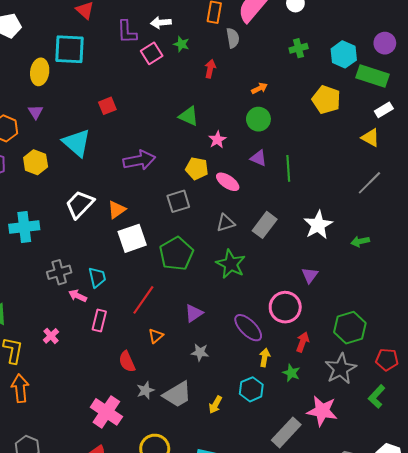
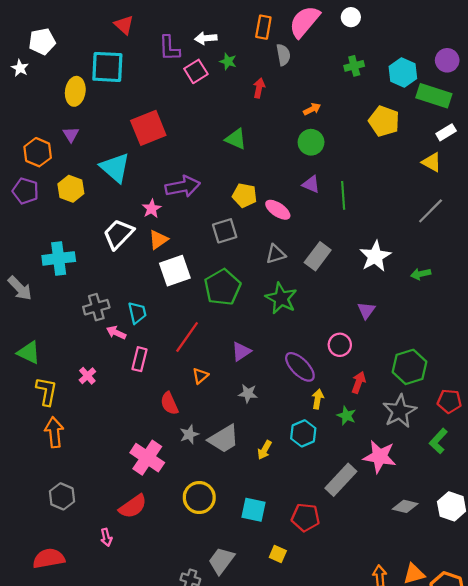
red square: (107, 106) -> (148, 128), size x1.8
pink star: (217, 140) -> (152, 209), moved
pink circle: (285, 307) -> (340, 345), size x0.7

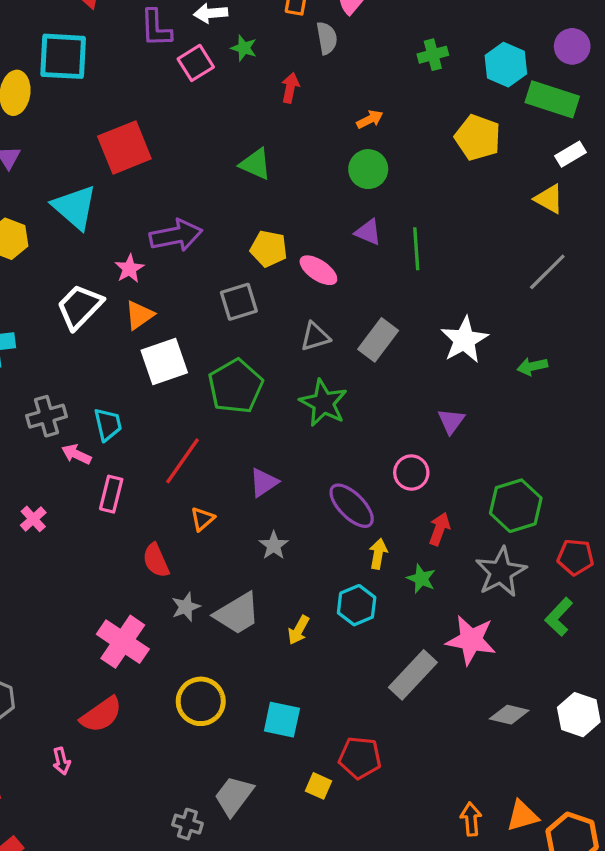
gray star: (248, 393) -> (274, 545), turned 30
red pentagon: (305, 517) -> (360, 758), moved

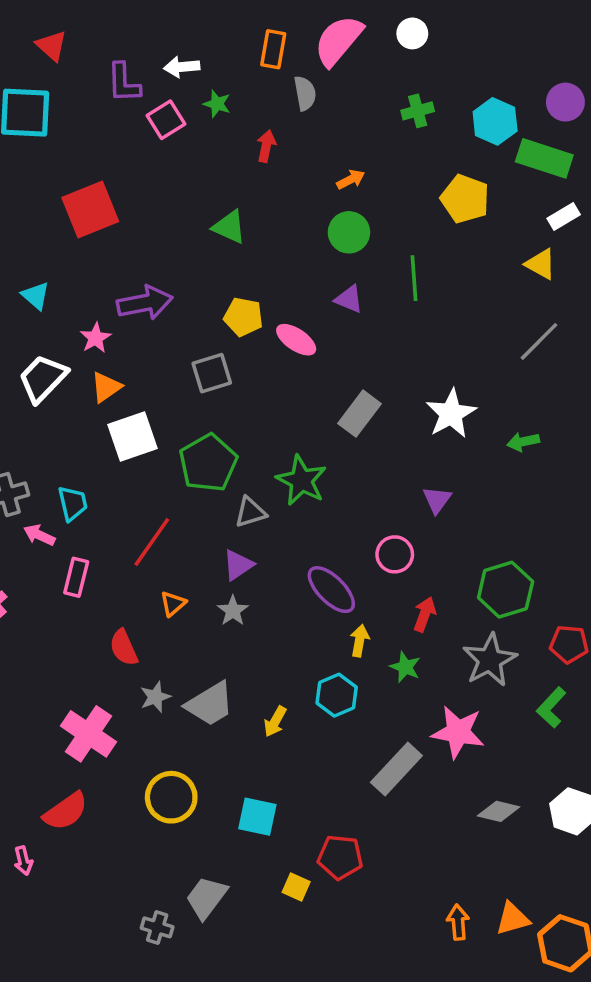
cyan triangle: (75, 207) -> (36, 296), moved, size x0.6
green line: (416, 249) -> (414, 278), moved
gray triangle: (315, 337) -> (250, 512), moved
gray star: (274, 545) -> (233, 611), moved

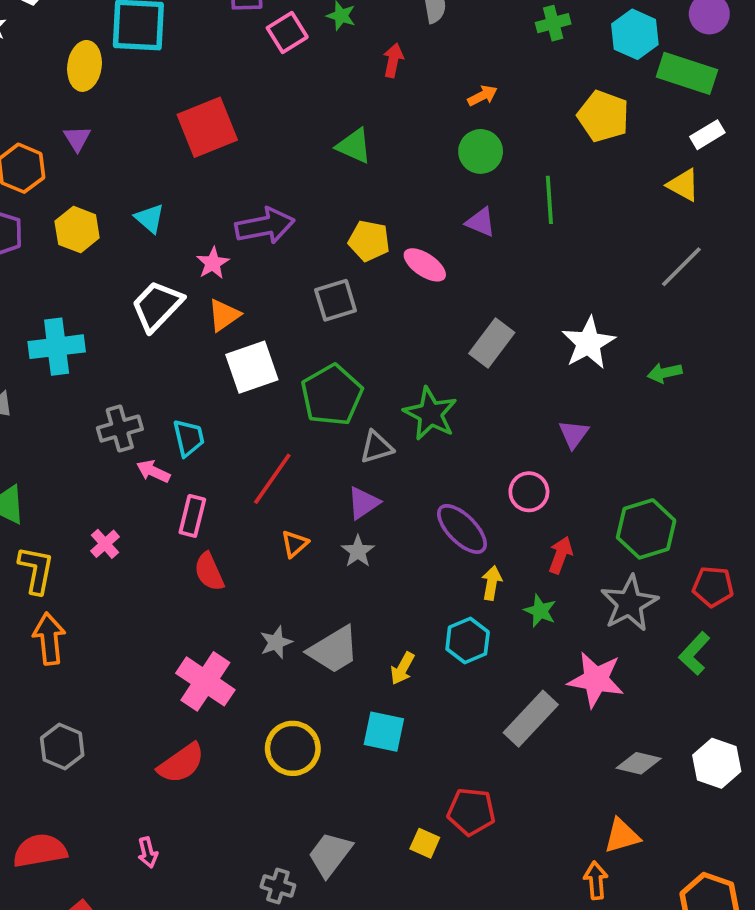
red semicircle: (124, 648) -> (209, 572), moved
cyan square: (257, 817) -> (384, 732), moved
pink arrow: (23, 861) -> (148, 853), moved
orange triangle: (513, 919) -> (622, 836), moved

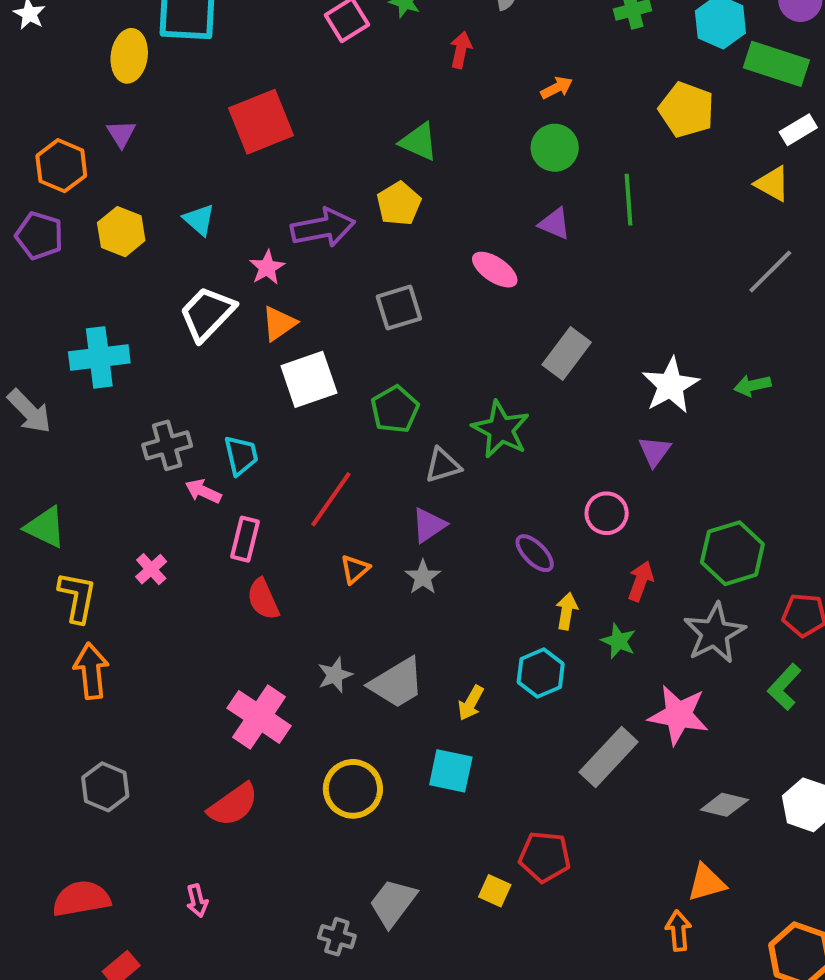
yellow pentagon: (369, 241) -> (399, 204), moved, turned 30
white star: (588, 343) -> (670, 385), moved
green pentagon: (332, 395) -> (395, 409), size x0.7
purple ellipse: (462, 529) -> (535, 553), size x0.7

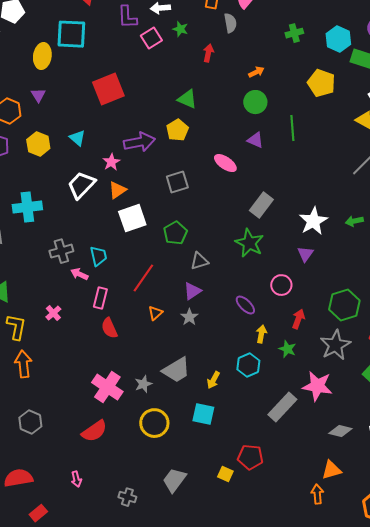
green star: (501, 429) -> (249, 243), moved
gray star: (335, 675) -> (143, 384), moved
gray cross: (337, 937) -> (127, 497), moved

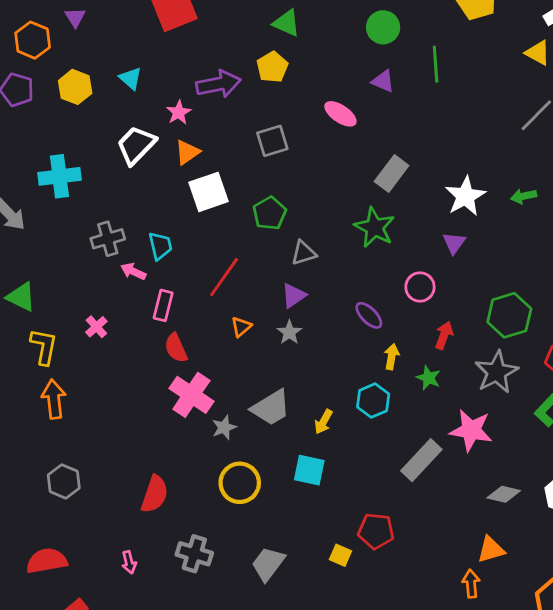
pink cross: (107, 387) -> (191, 395), moved
red semicircle: (94, 431) -> (155, 494), turned -36
gray cross: (127, 497) -> (194, 554), moved, size x1.4

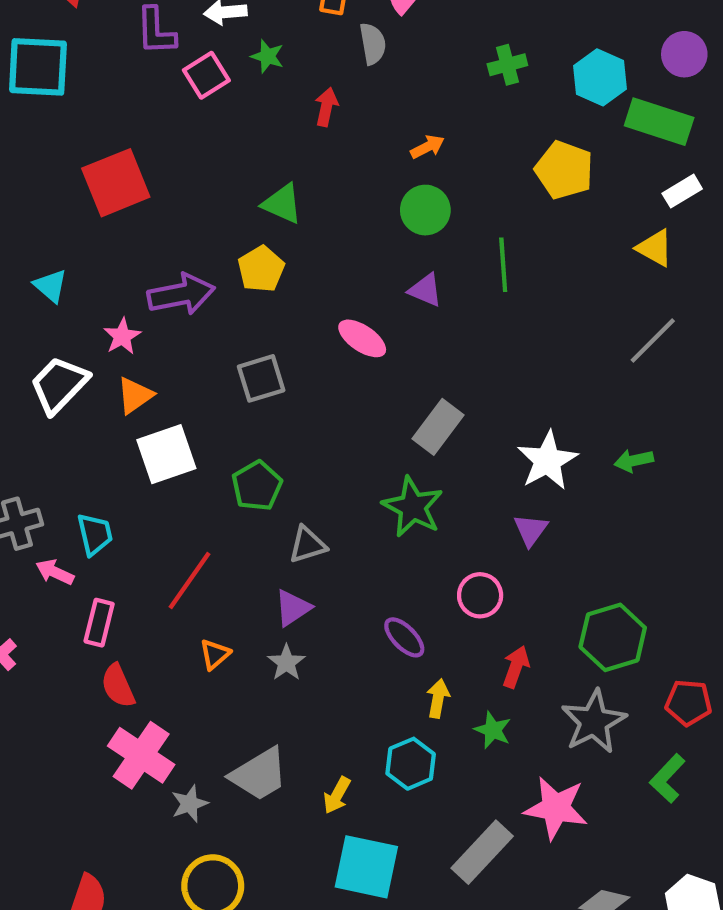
cyan square: (309, 470) -> (366, 867), moved, size x1.4

